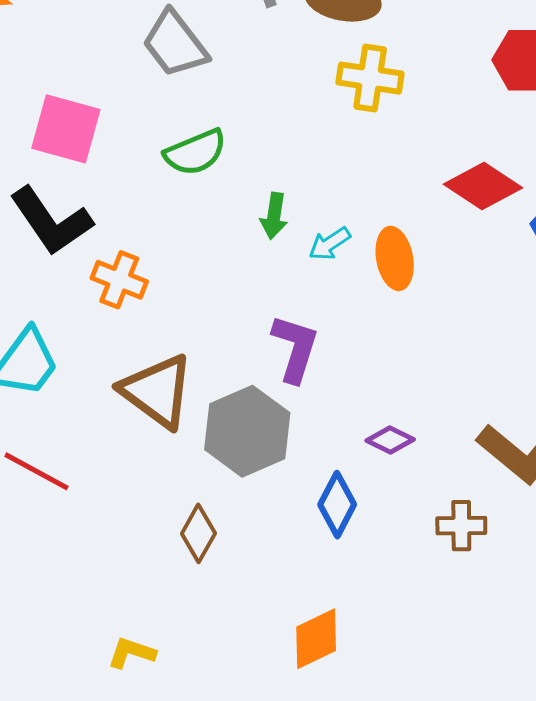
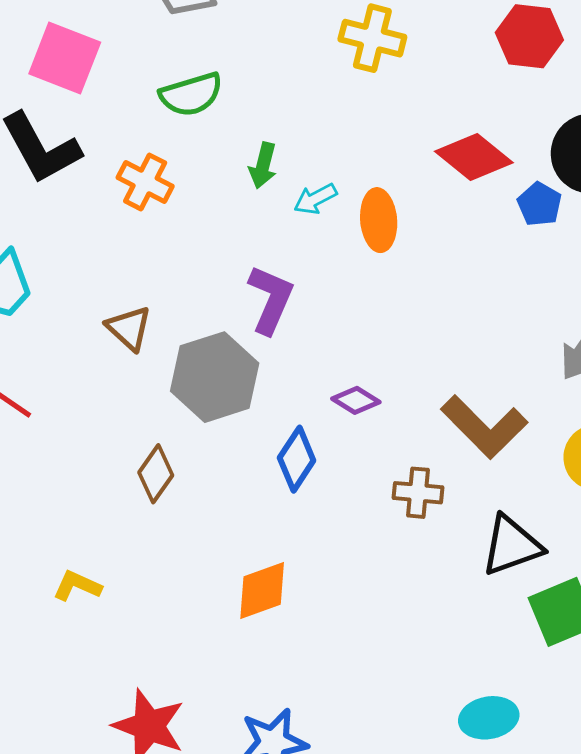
orange cross: (119, 280) -> (145, 182), moved
brown triangle: (157, 391) -> (129, 328), size x0.6

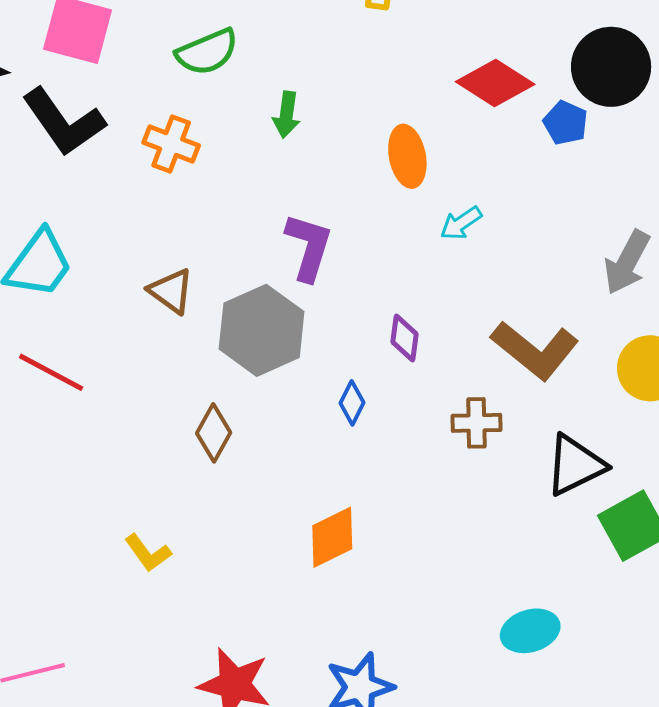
cyan arrow: (315, 199) -> (461, 223), moved
purple diamond: (356, 400) -> (405, 338), turned 72
blue diamond: (297, 459) -> (352, 403), size x0.7
yellow L-shape: (77, 586) -> (148, 553), turned -144
cyan ellipse: (489, 718) -> (530, 631), moved

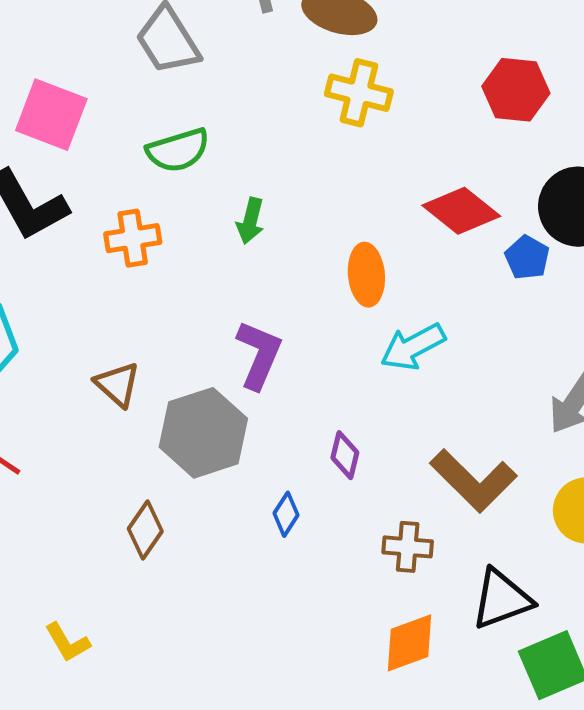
orange cross: (171, 144) -> (133, 238), turned -36
cyan arrow: (461, 223) -> (413, 347), size x1.5
orange diamond: (332, 537) -> (409, 643), moved

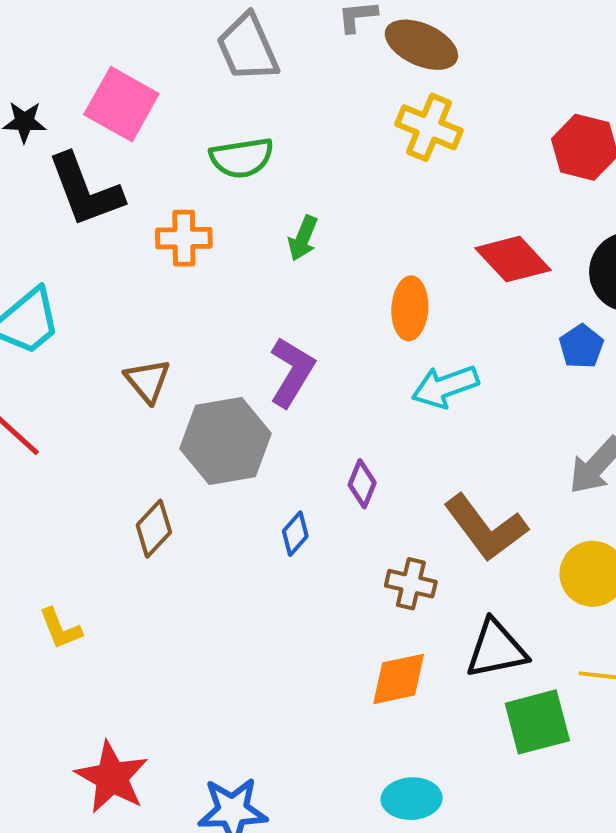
blue pentagon: (527, 258) -> (581, 346), moved

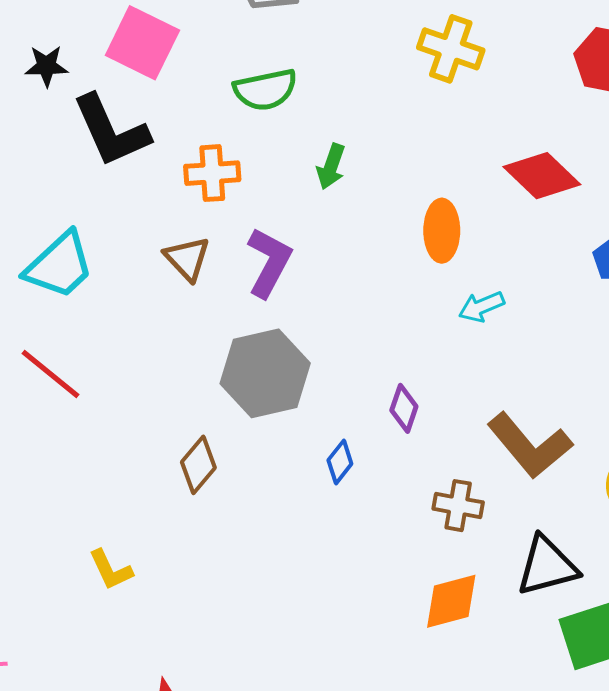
purple L-shape: (292, 372) -> (269, 262), moved
brown triangle: (148, 381) -> (187, 259), moved
cyan arrow: (445, 386) -> (481, 307), size x0.7

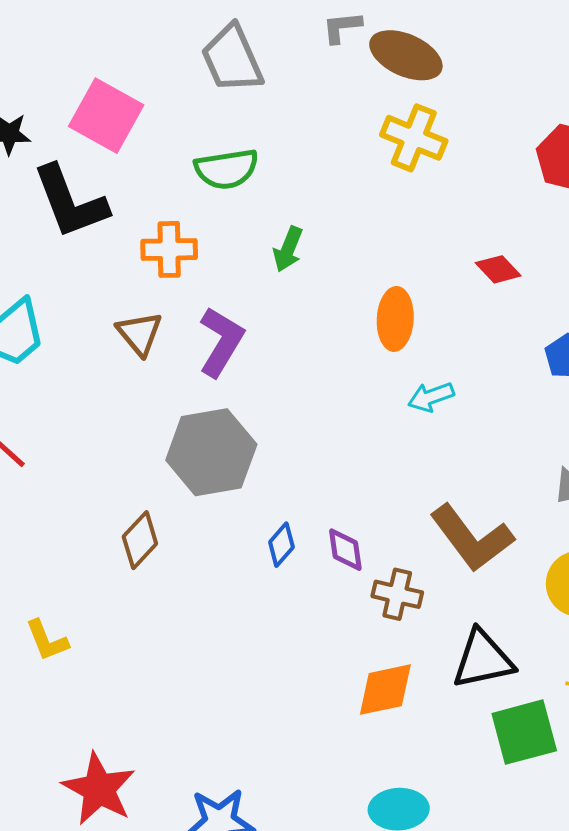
red diamond: (542, 176) -> (498, 269), size x0.6
purple diamond: (404, 408) -> (345, 550), moved, turned -30

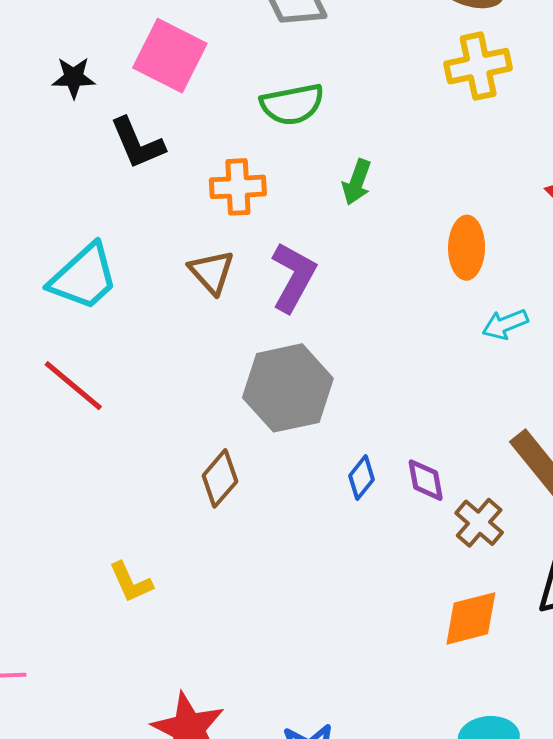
yellow cross: (414, 138) -> (478, 66), turned -32
black L-shape: (70, 202) -> (137, 143), size x0.7
brown cross: (397, 594) -> (479, 523), turned 30

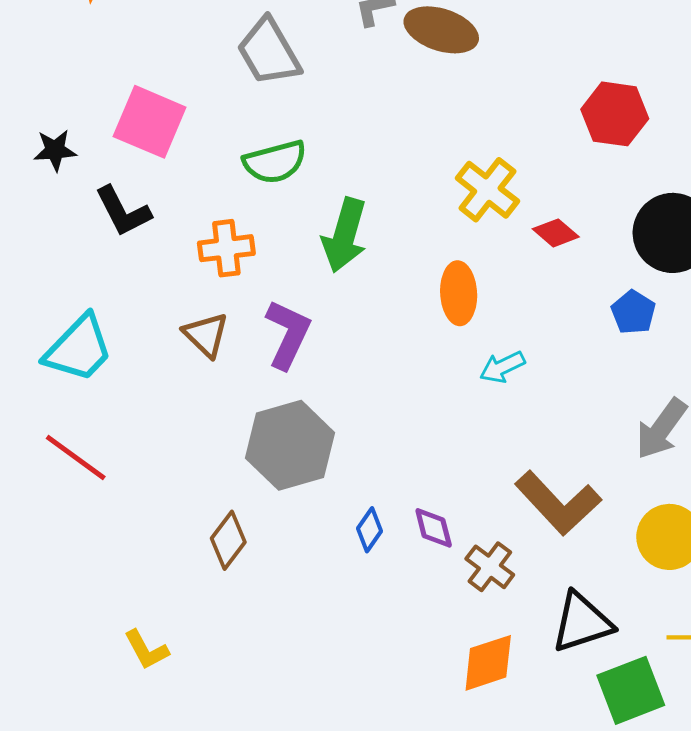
yellow cross: (478, 66) -> (487, 190), moved, turned -36
green arrow: (357, 182) -> (345, 235), size x1.6

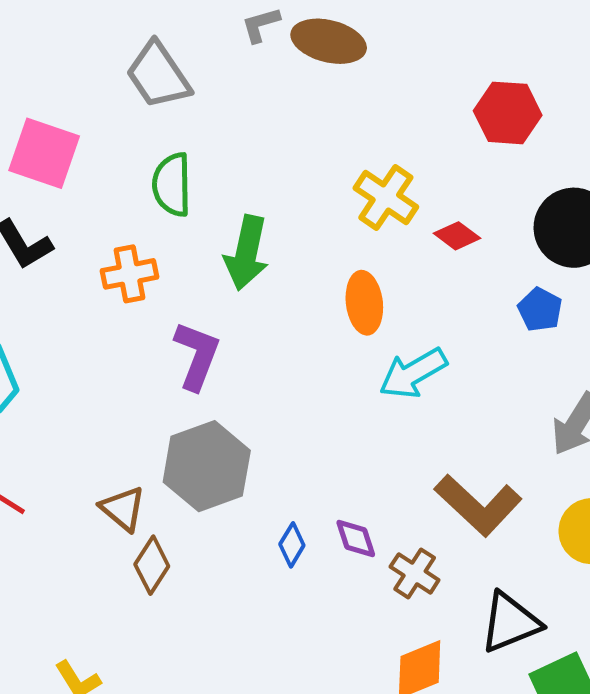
green semicircle: (275, 162) -> (172, 185), turned 108
brown triangle: (206, 335) -> (123, 509), moved
cyan arrow: (502, 367) -> (413, 373), size x1.5

